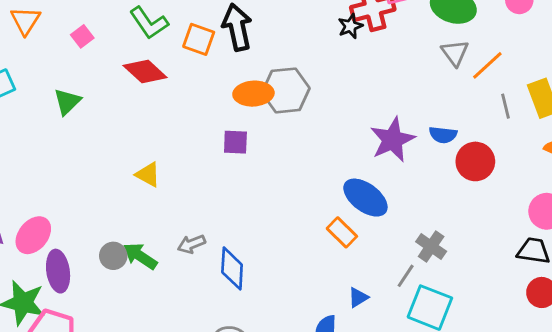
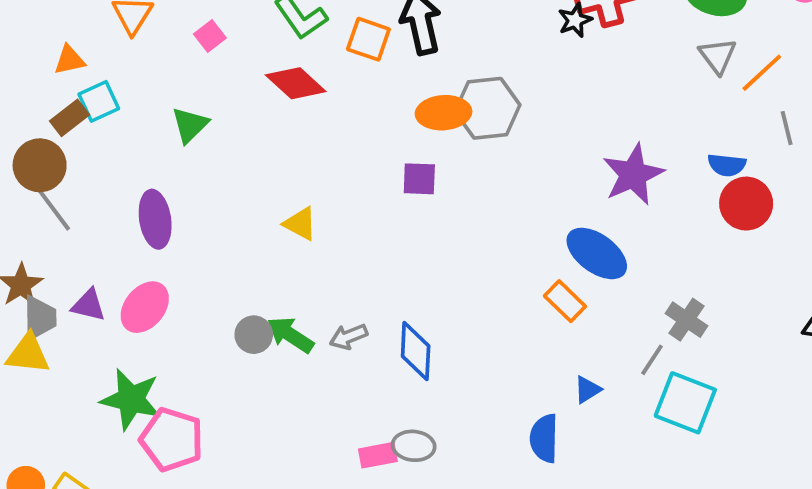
blue semicircle: (443, 135) -> (727, 165), moved
gray arrow: (191, 244) -> (348, 337), moved
purple ellipse: (58, 271) -> (155, 219), moved

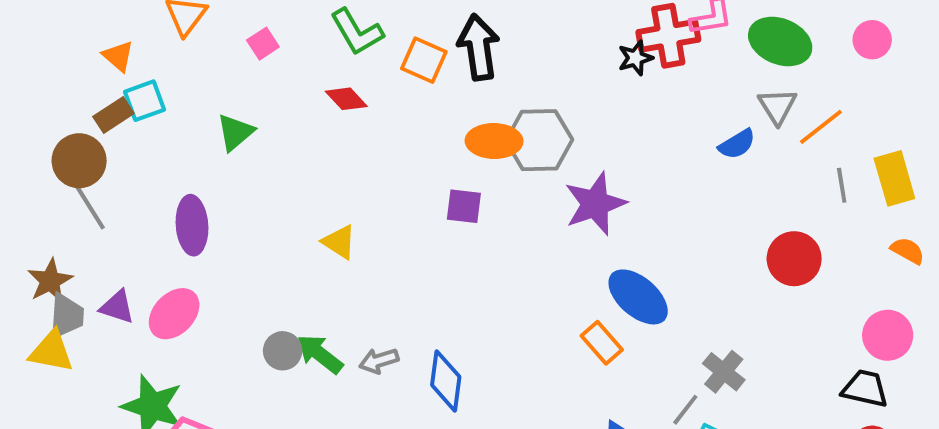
orange triangle: (69, 60) -> (118, 56), turned 48
red diamond: (296, 83) -> (346, 99), size x0.7
blue semicircle: (727, 165) -> (737, 144), moved, turned -42
purple star: (633, 175) -> (595, 204), moved

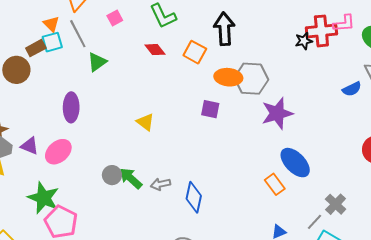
orange triangle: (118, 56) -> (51, 24), moved
orange square: (424, 60) -> (195, 52), moved
gray line: (88, 204) -> (78, 34), moved

